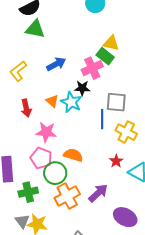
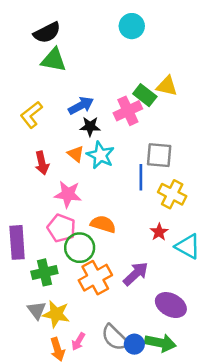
yellow triangle: (111, 43) -> (167, 86), moved
black star: (82, 88) -> (90, 126), moved

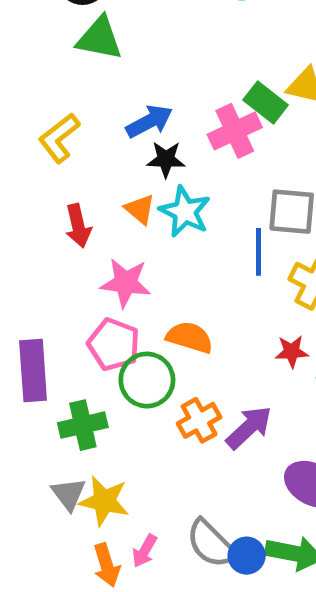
red star: (159, 232) -> (292, 352), turned 30
orange cross: (95, 278) -> (199, 420), moved, size x0.7

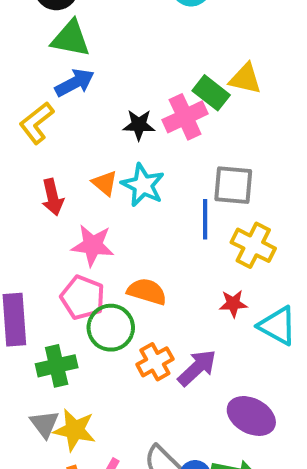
blue arrow: (149, 121) -> (75, 83), moved
black star: (166, 159) -> (139, 125), moved

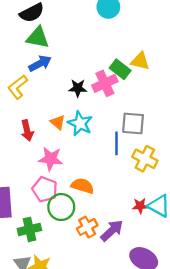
red star: (233, 304) -> (140, 206), moved

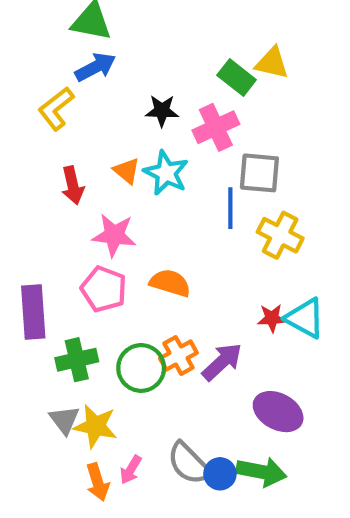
pink cross: (105, 83) -> (216, 127), moved
green circle: (61, 207) -> (141, 368), moved

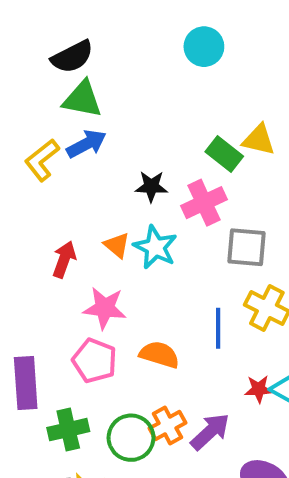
yellow L-shape: (56, 109) -> (42, 160), moved
red arrow: (73, 185) -> (64, 259), turned -147
blue line: (230, 208) -> (218, 328), moved

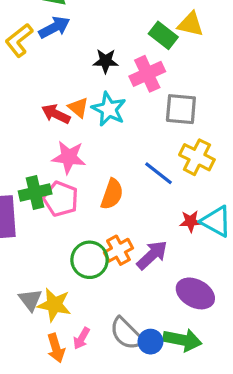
red arrow: (64, 259) -> (56, 114), moved, turned -84
blue line: (218, 328) -> (158, 173), turned -52
orange semicircle: (159, 355) -> (112, 194), turned 92
green cross: (68, 430) -> (35, 192), moved

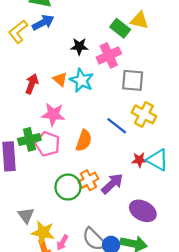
red arrow: (56, 114) -> (32, 84), moved, turned 84
yellow star: (54, 305) -> (43, 232), moved

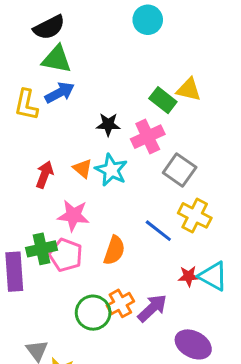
yellow L-shape: (18, 32) -> (26, 105), turned -40
gray square: (133, 80) -> (180, 170), turned 30

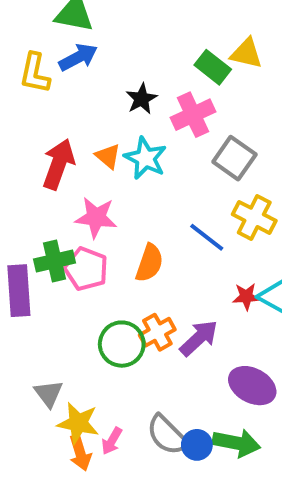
black star: (108, 124) -> (141, 99), turned -30
red arrow: (45, 175) -> (58, 164), size x1.4

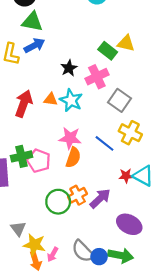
orange triangle: (108, 156) -> (51, 99), turned -32
pink star: (96, 217) -> (70, 138), moved

